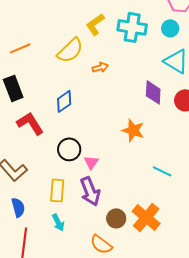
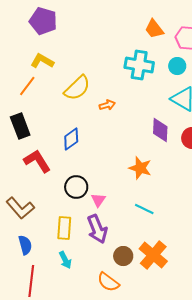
yellow L-shape: (95, 24) -> (42, 61), moved, turned 65
orange line: (20, 48) -> (27, 86), turned -30
cyan line: (162, 171) -> (144, 209), moved

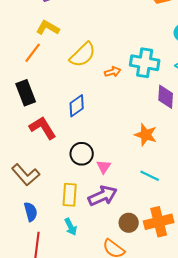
cyan cross: (139, 65) -> (145, 63), moved
purple arrow: (97, 229) -> (103, 196), turned -92
orange cross: (153, 255) -> (159, 222), turned 36

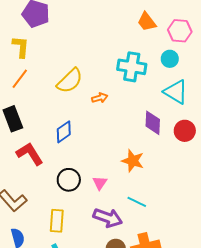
yellow L-shape: (48, 28) -> (21, 47), moved, turned 65
cyan cross: (145, 63) -> (132, 67), moved
pink triangle: (104, 167) -> (100, 183), moved
purple arrow: (103, 196) -> (108, 218), moved, turned 44

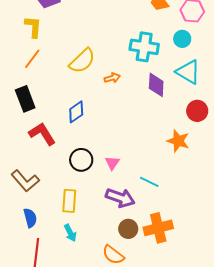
purple diamond: (153, 123) -> (156, 85), moved
orange star: (133, 161) -> (178, 141), moved

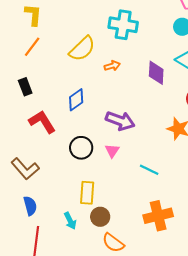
cyan cross: (144, 47) -> (123, 25), moved
black rectangle: (25, 99) -> (25, 87), size x0.7
purple arrow: (120, 198) -> (120, 121), moved
yellow rectangle: (69, 201) -> (87, 193), moved
brown circle: (128, 229) -> (100, 217), moved

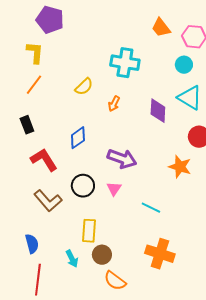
yellow semicircle: (82, 49) -> (84, 87), size x0.7
orange arrow: (112, 66) -> (114, 104), turned 133
brown L-shape: (25, 169) -> (48, 201), moved
orange cross: (158, 216) -> (160, 254), turned 32

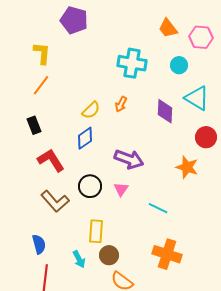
purple pentagon: (50, 20) -> (74, 20), moved
cyan circle: (184, 65) -> (179, 65), moved
yellow semicircle: (84, 87) -> (91, 110), moved

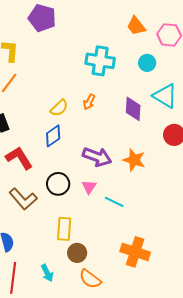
orange star: (187, 167) -> (134, 160), moved
cyan line: (158, 208) -> (114, 202), moved
cyan arrow: (79, 259) -> (47, 273), moved

